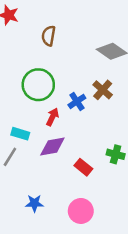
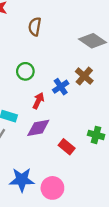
green circle: (38, 85) -> (25, 71), size x0.6
blue star: (34, 203) -> (22, 180), size x1.5
pink circle: (81, 211) -> (52, 188), moved

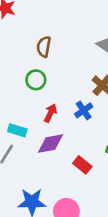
brown semicircle: (35, 27) -> (44, 47), moved
blue cross: (61, 87) -> (84, 110), moved

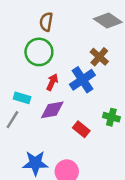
green circle: (36, 80) -> (39, 52), size x1.5
blue cross: (84, 110) -> (82, 80), size x1.5

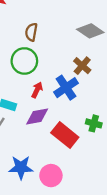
red rectangle: (81, 129) -> (65, 135), size x1.6

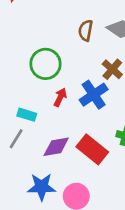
brown semicircle: (31, 32) -> (86, 30), moved
purple diamond: (37, 117) -> (56, 147), moved

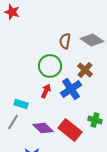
green circle: (46, 64) -> (50, 66), moved
purple diamond: (56, 147) -> (43, 128), turned 55

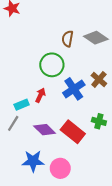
brown cross: (85, 70) -> (99, 79), moved
red arrow: (46, 91) -> (40, 95), moved
cyan rectangle: (21, 104) -> (22, 105), turned -40

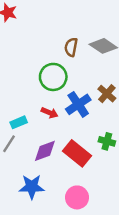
red arrow: (40, 95) -> (50, 113), moved, turned 88
purple diamond: (45, 130) -> (45, 151), turned -65
pink circle: (60, 168) -> (77, 197), moved

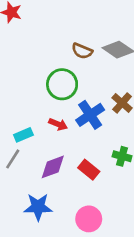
brown semicircle: (71, 47) -> (82, 51), turned -78
red rectangle: (77, 153) -> (89, 170), size x0.7

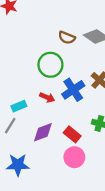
blue star: (38, 207) -> (18, 165), moved
pink circle: (89, 219) -> (74, 157), moved

